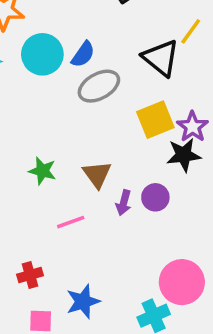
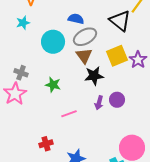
cyan circle: (42, 54) -> (53, 42), moved
blue semicircle: (83, 54) -> (76, 19), turned -112
black star: (184, 155) -> (94, 76), moved
brown triangle: (97, 174) -> (84, 56), moved

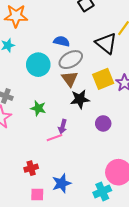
purple arrow: (99, 103) -> (63, 127), moved

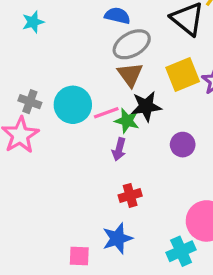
cyan circle: (38, 65) -> (73, 105), moved
green star: (38, 108) -> (127, 121), moved
pink line: (54, 138) -> (106, 113), moved
red cross: (31, 168) -> (130, 195), moved

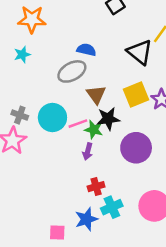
gray ellipse: (132, 44) -> (72, 71), moved
purple circle: (183, 145) -> (136, 148), size x1.6
cyan cross: (181, 251) -> (112, 207), moved

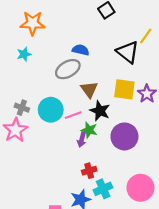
yellow square: (136, 94) -> (124, 89), turned 30
black star: (108, 119) -> (100, 111), turned 30
green star: (94, 130) -> (89, 130), moved

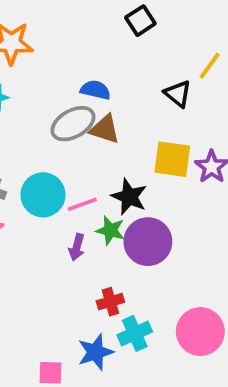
black triangle: (128, 52) -> (178, 94), size x0.7
brown triangle: (89, 89) -> (105, 129), moved, turned -36
purple circle: (124, 136) -> (148, 242), moved
purple arrow: (82, 140) -> (77, 247), moved

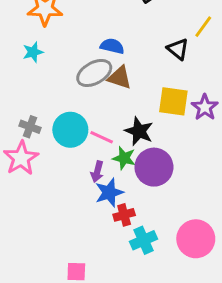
pink line: (82, 204) -> (102, 137), turned 45
blue star: (95, 352) -> (109, 192), moved

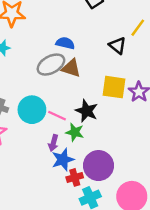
purple circle: (154, 167) -> (98, 166), moved

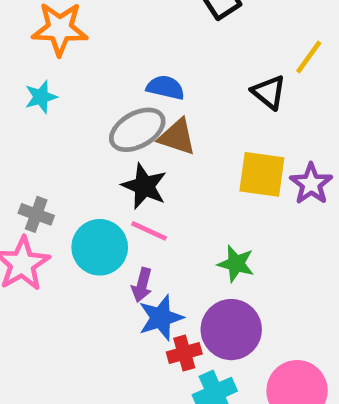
cyan circle: (32, 110) -> (100, 247), moved
black star: (87, 111) -> (144, 186), moved
green star: (75, 132) -> (236, 264), moved

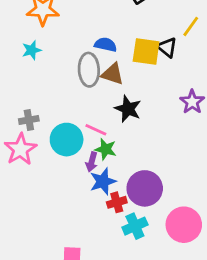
gray ellipse: (137, 130) -> (89, 70), turned -64
yellow square: (262, 174) -> (146, 52), moved
black star: (144, 186) -> (128, 109), moved
gray cross: (36, 214) -> (29, 120), turned -30
green star: (236, 264) -> (106, 149), moved

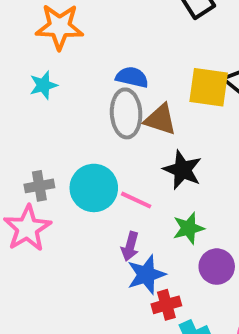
blue semicircle: (106, 45) -> (132, 77), moved
cyan circle: (67, 140) -> (94, 188), moved
green star: (106, 149) -> (189, 228), moved, turned -30
purple circle: (145, 188) -> (217, 267), moved, size x0.7

